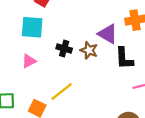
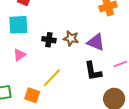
purple triangle: (108, 34) -> (96, 42), moved
black L-shape: (124, 58) -> (93, 71), moved

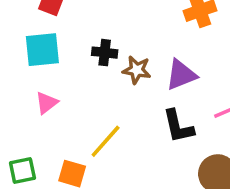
black cross: (49, 40) -> (105, 53), moved
purple triangle: (96, 42) -> (181, 75), turned -42

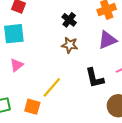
black cross: (105, 53) -> (69, 20), moved, turned 32
purple triangle: (181, 75) -> (107, 40), moved

